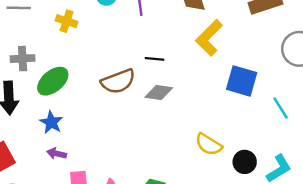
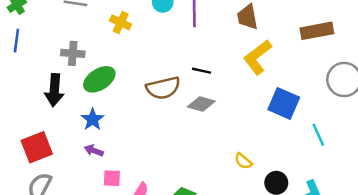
yellow semicircle: (209, 144) -> (243, 161), size x0.7

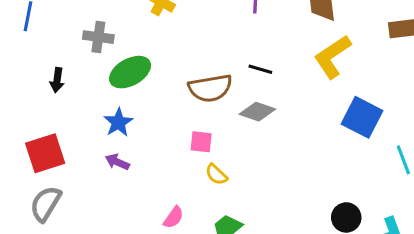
black arrow: (54, 90) -> (57, 80), moved, size x0.6
yellow semicircle: (243, 161) -> (216, 175), moved
pink square: (112, 178) -> (201, 142), moved

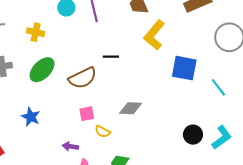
green ellipse: (130, 72) -> (42, 70), moved
gray diamond: (257, 112) -> (131, 108), moved
purple arrow: (117, 162) -> (70, 146), moved

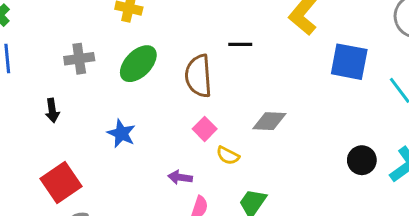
brown semicircle: (83, 78) -> (198, 76), turned 112
pink square: (87, 114) -> (205, 129), turned -35

